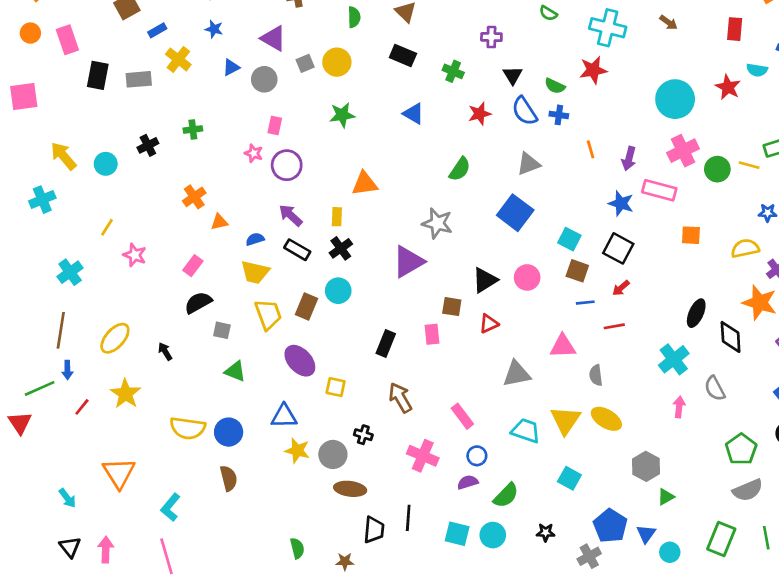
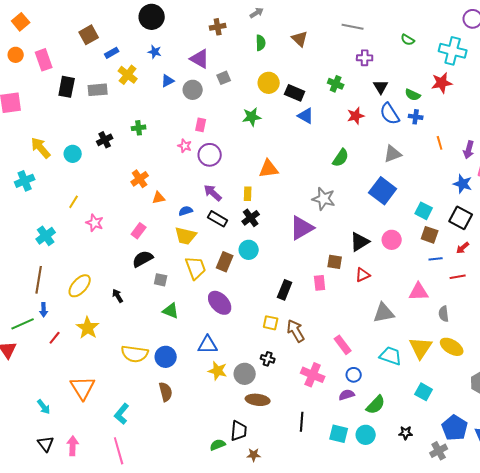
black rectangle: (403, 56) -> (295, 93), moved
yellow circle: (337, 62) -> (269, 83), moved
yellow square: (336, 387) -> (271, 323), moved
black trapezoid: (374, 530) -> (239, 431), moved
green semicircle: (297, 548) -> (218, 445), turned -98

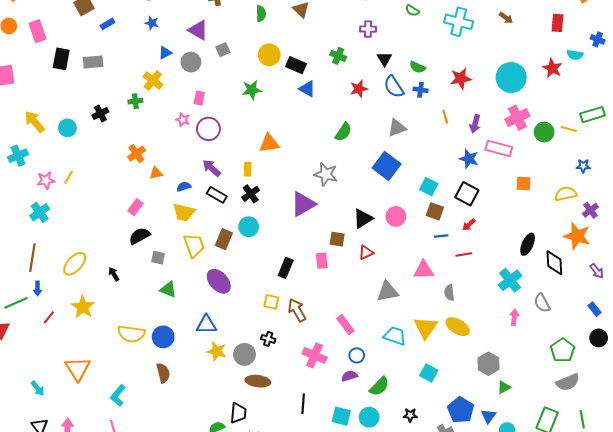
yellow cross: (128, 75) -> (153, 81), moved
red star: (442, 83) -> (461, 78), moved
pink star: (95, 223) -> (46, 180), moved, turned -30

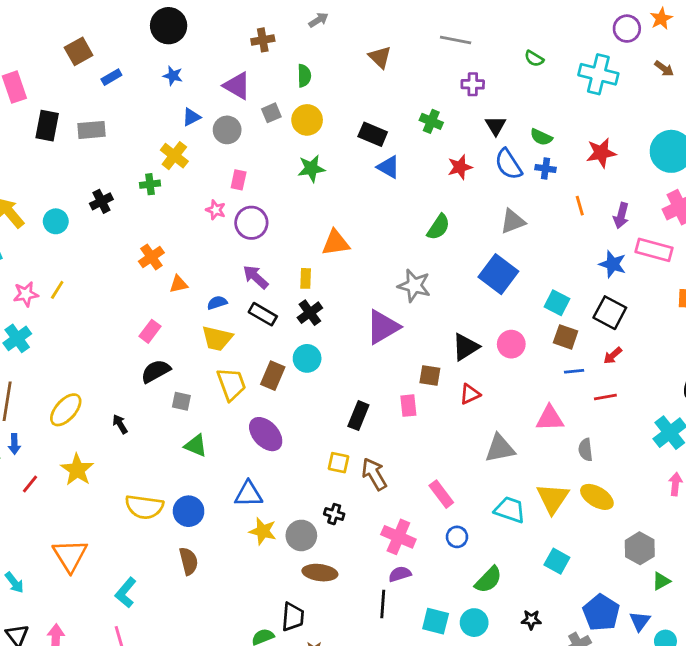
green semicircle: (261, 14) -> (304, 76), moved
yellow circle: (269, 55) -> (307, 120), moved
purple semicircle: (350, 376) -> (400, 574), moved

